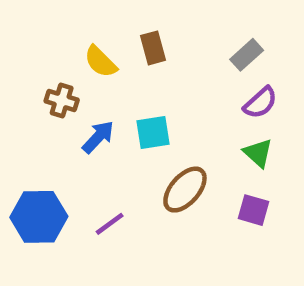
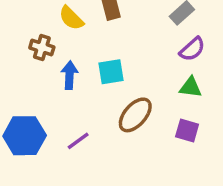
blue arrow: (98, 137) -> (70, 75), turned -40
green triangle: (258, 153) -> (191, 87), turned -35

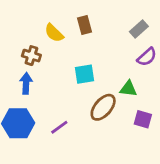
blue arrow: (70, 75) -> (26, 83), moved
green triangle: (191, 87) -> (128, 89), moved

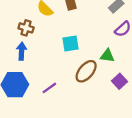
purple square: (143, 119) -> (119, 81), turned 32

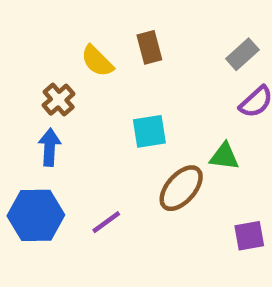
brown cross: (26, 28) -> (59, 100), turned 32
purple square: (119, 81) -> (249, 236), moved, turned 32

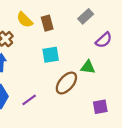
brown rectangle: (149, 47) -> (47, 23), moved
gray rectangle: (242, 54) -> (86, 16), moved

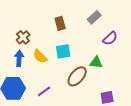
yellow semicircle: (25, 20) -> (40, 56), moved

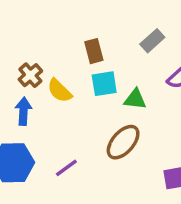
cyan square: (63, 51) -> (104, 84), moved
yellow semicircle: (40, 56) -> (60, 91), moved
green triangle: (96, 62) -> (135, 99), moved

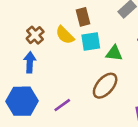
yellow semicircle: (60, 91) -> (65, 35), moved

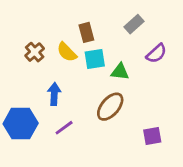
blue arrow: (30, 62) -> (54, 94), moved

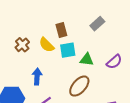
purple semicircle: (156, 53) -> (114, 62), moved

